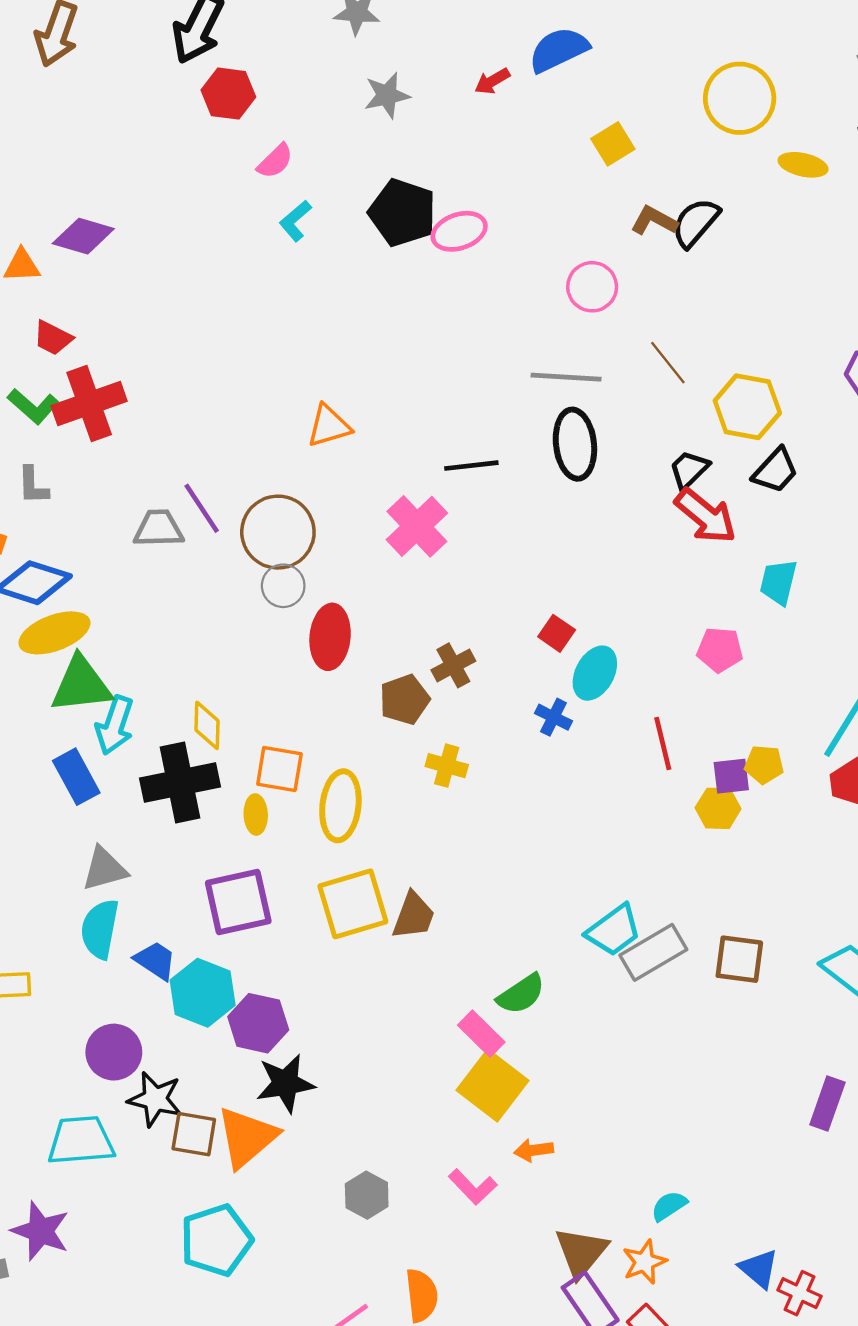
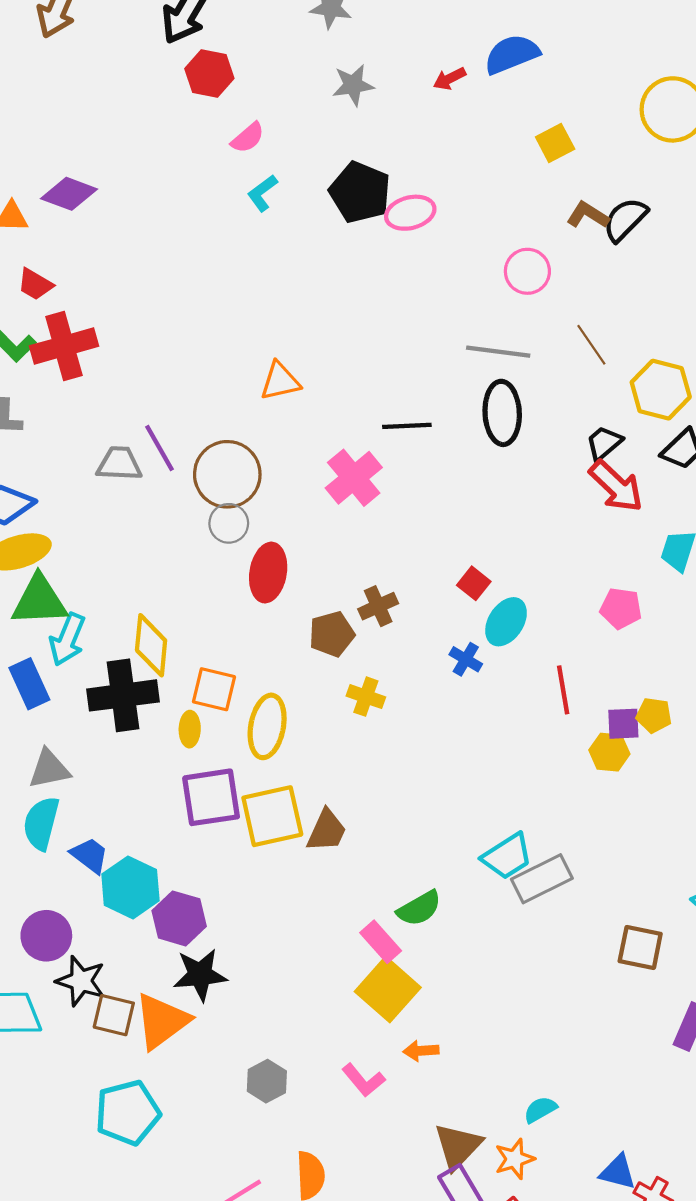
yellow diamond: (207, 725) -> (151, 645), size x1.4
purple square: (238, 902) -> (211, 797), moved
brown square: (739, 959) -> (640, 947), moved
blue triangle: (759, 1269) -> (618, 1172), turned -30

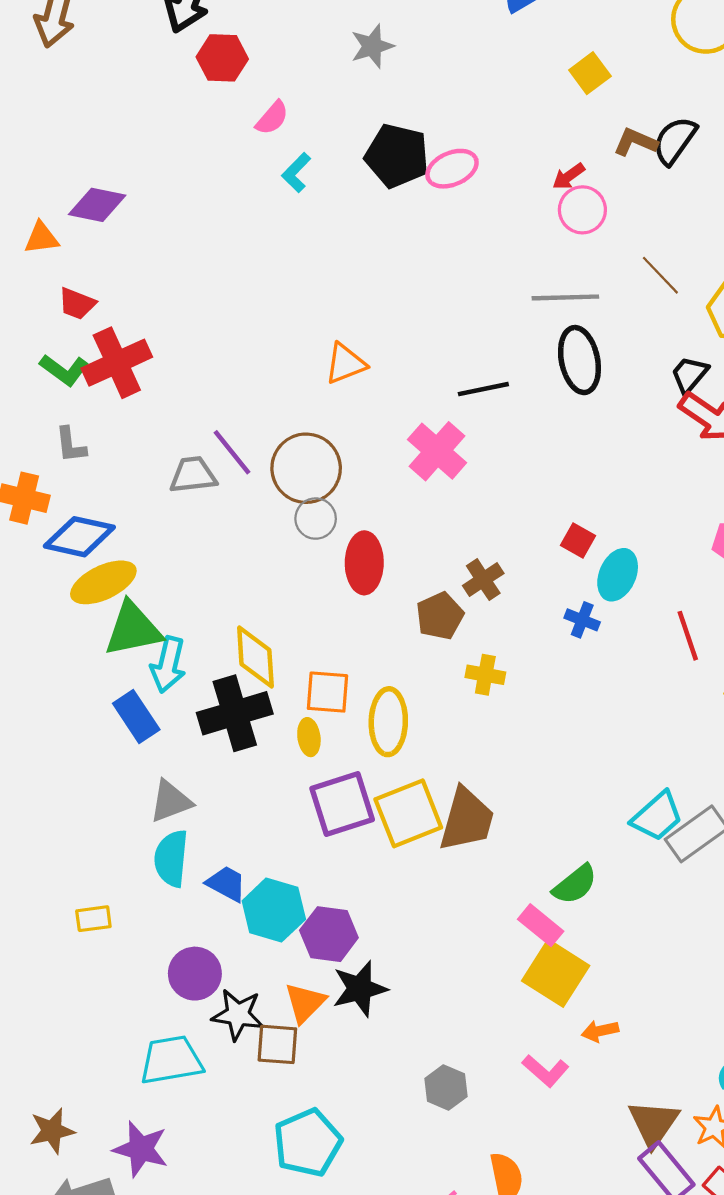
red arrow: (450, 79) -> (569, 176), moved
brown trapezoid: (327, 831) -> (467, 819), size x1.4
orange triangle: (162, 1021) -> (305, 1003), moved, size x0.7

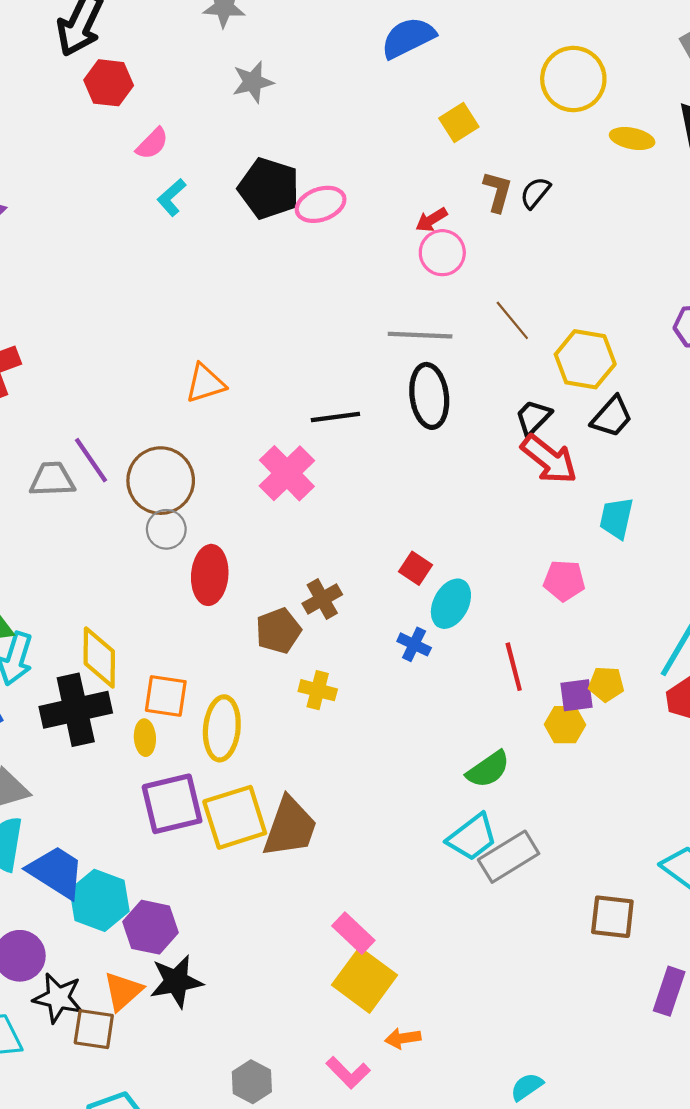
black semicircle: (675, 141) -> (535, 193), size x0.7
brown L-shape: (635, 142) -> (498, 192), turned 78
blue trapezoid: (226, 884) -> (56, 872), size x1.5
green semicircle: (575, 884) -> (488, 769), moved

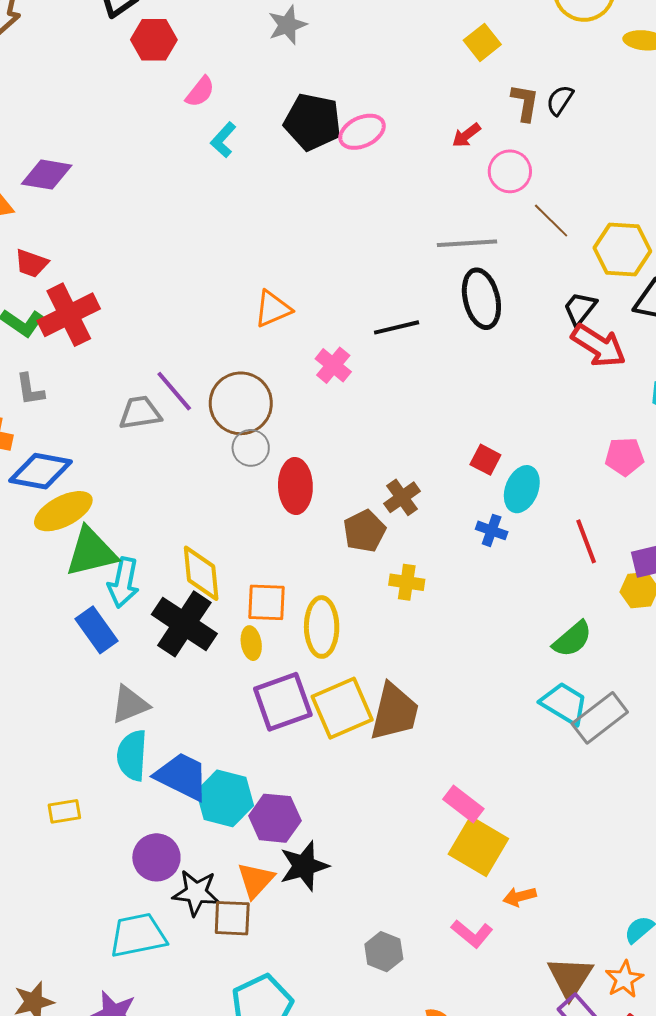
pink circle: (442, 253) -> (510, 171), moved
pink cross: (287, 473) -> (333, 365), moved, size x0.7
black cross: (76, 710) -> (184, 624), turned -38
cyan trapezoid: (472, 837) -> (564, 703), turned -105

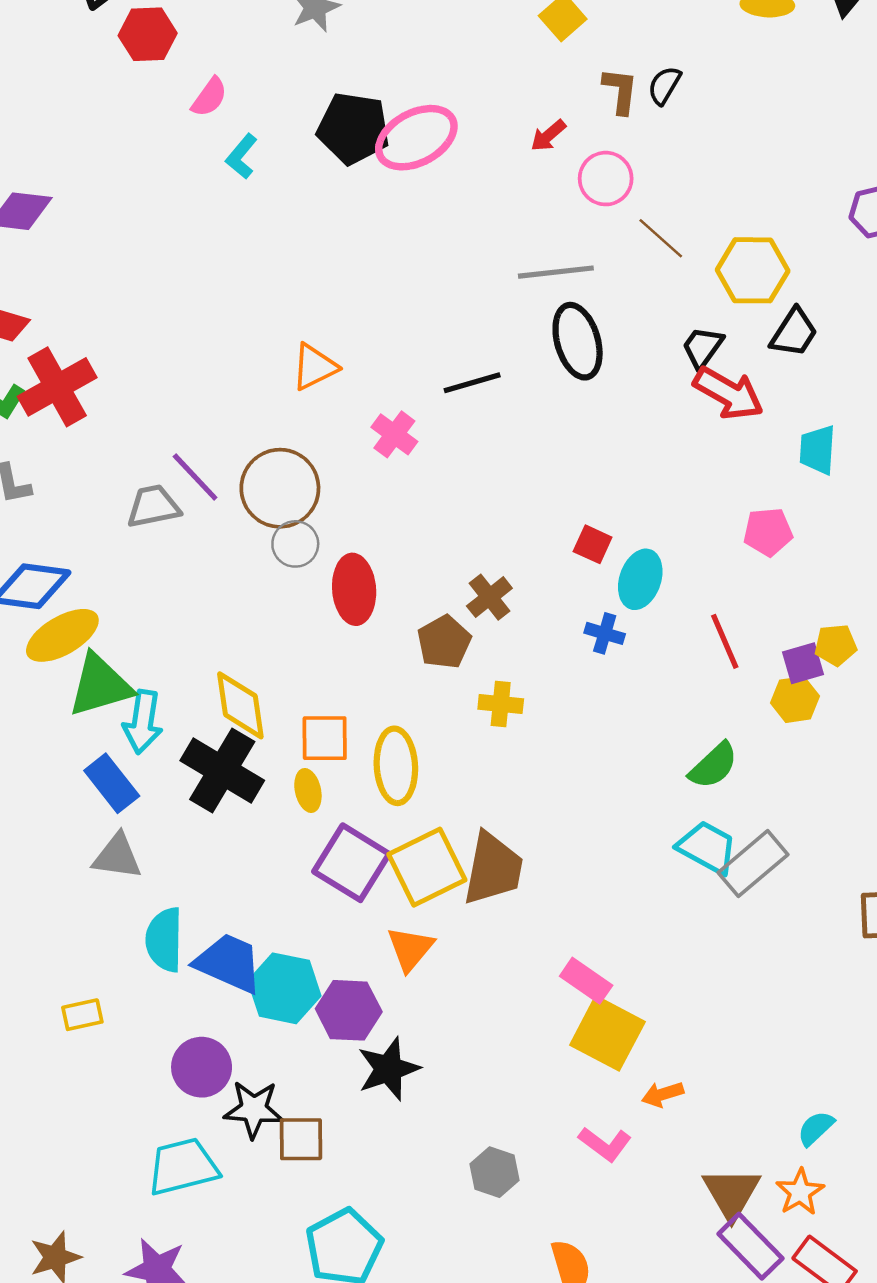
pink ellipse: (362, 132) -> (416, 138), size x1.4
purple square: (283, 702) -> (352, 863), turned -36
gray triangle: (130, 704) -> (117, 856), moved, turned 33
orange triangle: (256, 880) -> (410, 949), moved

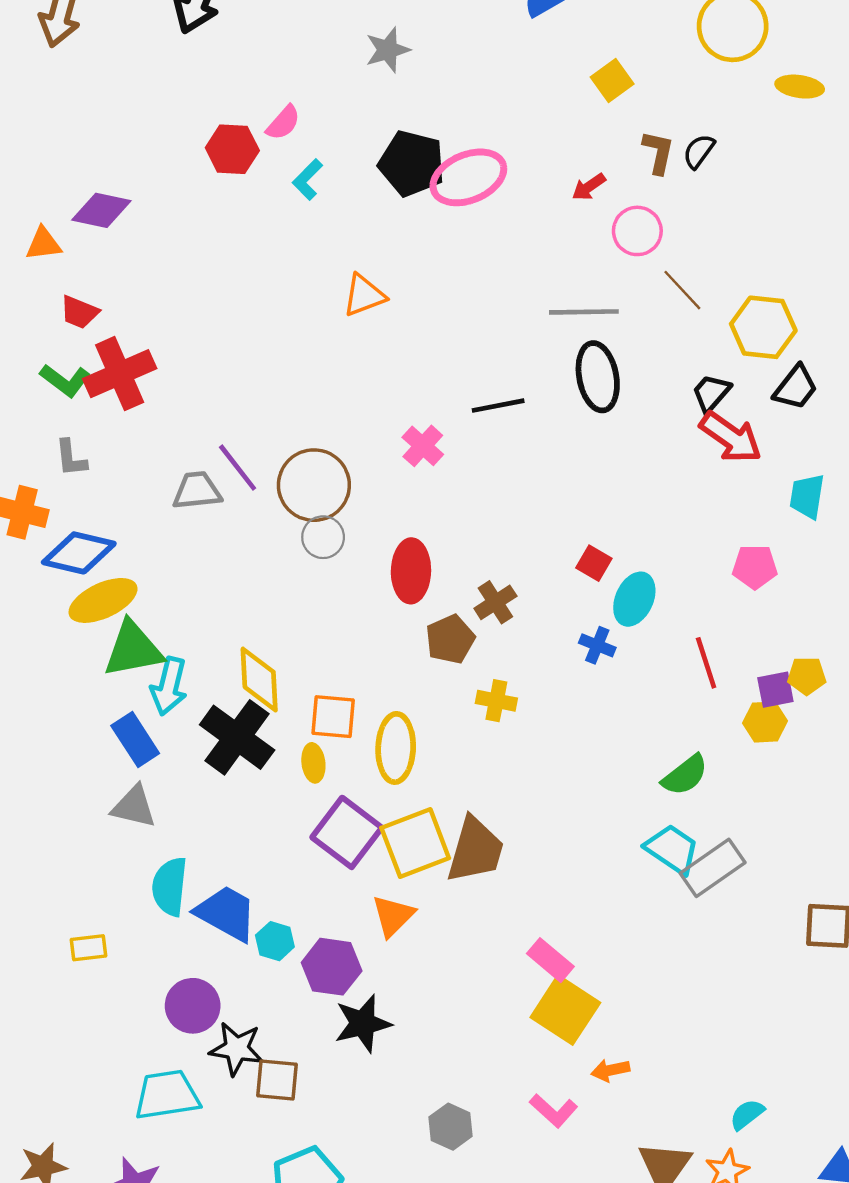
red hexagon: (148, 34) -> (232, 149), moved
orange triangle: (314, 367) -> (364, 295), moved
red ellipse: (354, 589) -> (411, 571), moved
cyan hexagon: (284, 988) -> (275, 941), size x0.6

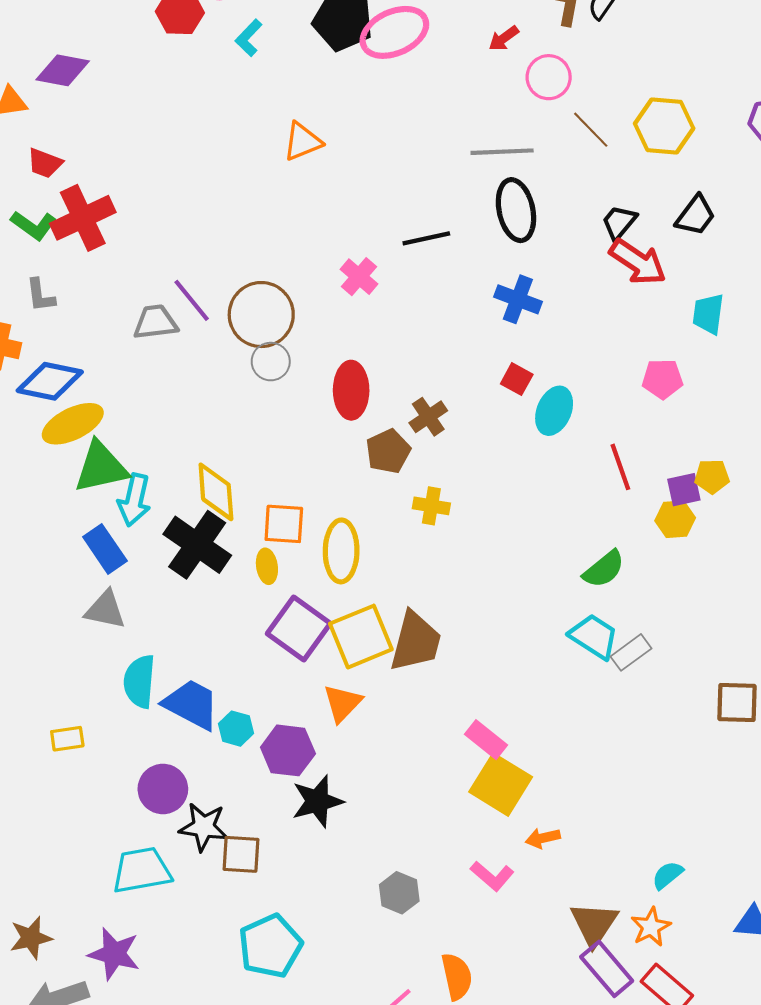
yellow hexagon: (763, 327) -> (664, 126), moved
blue cross: (597, 645) -> (518, 299), moved, size x1.4
gray rectangle: (713, 868) -> (631, 652), size x0.7

